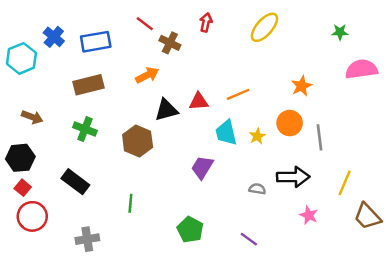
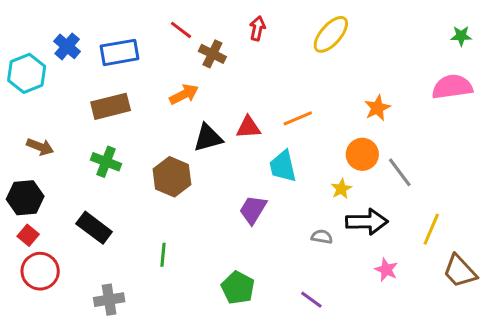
green star: (340, 32) -> (461, 36), moved
yellow star: (257, 136) -> (341, 189), moved
gray line: (320, 137) -> (400, 172), turned -30

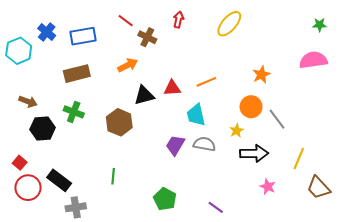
black hexagon: (25, 198) -> (43, 128), moved
black rectangle: (94, 228) -> (59, 180), moved
gray semicircle: (322, 237) -> (204, 144), moved, size x1.5

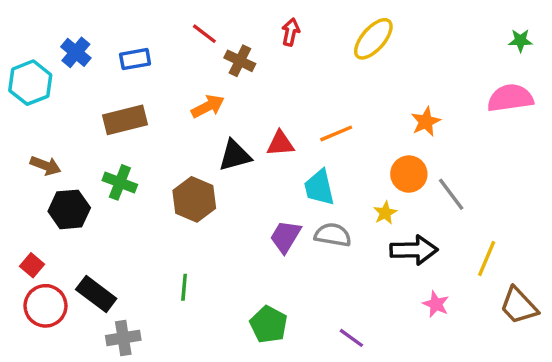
blue rectangle: (83, 36) -> (135, 59), size x0.7

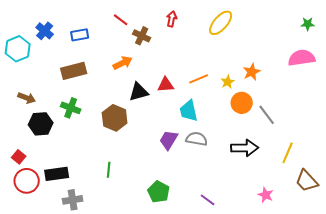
yellow star: (385, 213) -> (228, 82), moved
black rectangle: (96, 294) -> (57, 174), turned -45
pink star: (436, 304) -> (266, 195), moved

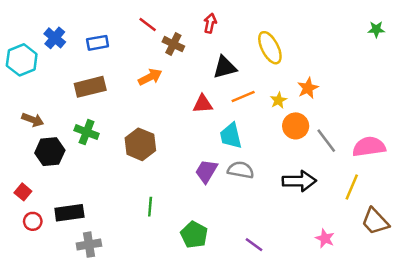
yellow ellipse: (221, 23) -> (270, 48), moved, turned -68
pink semicircle: (302, 58) -> (369, 147), moved
black triangle: (139, 92) -> (225, 67), moved
green line: (109, 170) -> (150, 207), moved
red circle: (27, 181) -> (33, 221), size x0.6

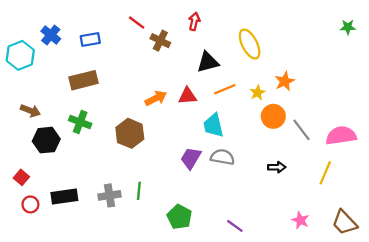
orange arrow: (150, 77) -> (156, 98), moved
black arrow: (299, 181) -> (277, 167), size x0.6
brown trapezoid: (375, 221) -> (344, 223), moved
gray cross: (89, 245) -> (109, 195), moved

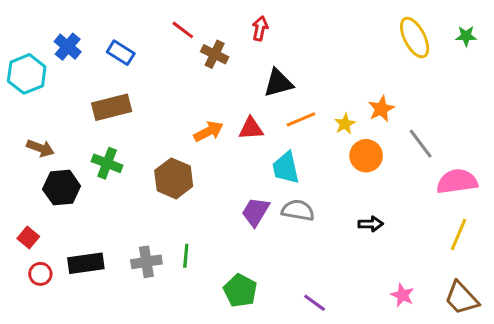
blue rectangle: (90, 40) -> (121, 53), turned 42
yellow ellipse: (250, 44) -> (415, 38), moved
gray line: (302, 130) -> (421, 144), moved
yellow line: (325, 173) -> (459, 235), moved

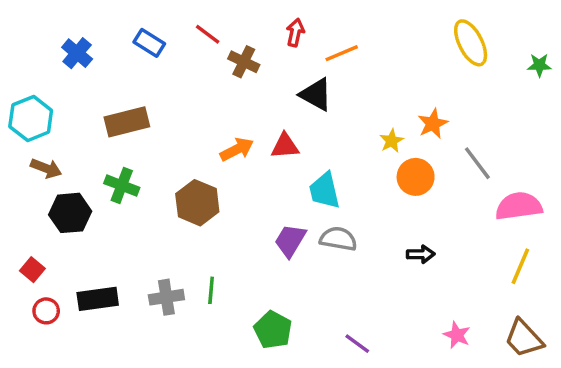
green star: (466, 36) -> (539, 65), moved
blue rectangle: (121, 53) -> (149, 43), moved
cyan hexagon: (27, 74) -> (31, 118), moved
black triangle: (278, 83) -> (316, 94), turned 44
orange line: (301, 119) -> (342, 53), moved

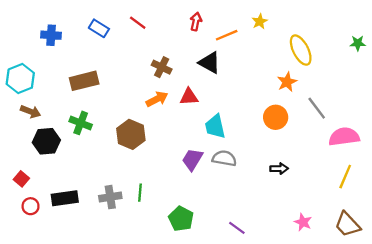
yellow ellipse: (471, 43) -> (301, 50), moved
blue cross: (77, 53) -> (51, 35), turned -36
brown cross: (244, 62) -> (162, 67), moved
yellow star: (392, 141) -> (260, 22), moved

